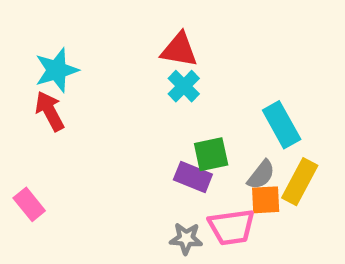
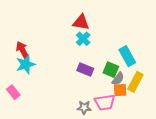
cyan star: (57, 70) -> (26, 64), moved
green square: (211, 154) -> (111, 70), moved, turned 35
purple rectangle: (193, 177) -> (85, 70), moved

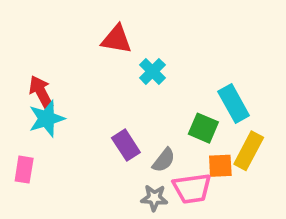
red triangle: (81, 22) -> (117, 39), moved
purple rectangle: (85, 70) -> (126, 145), moved, turned 35
gray semicircle: (118, 79) -> (164, 160), moved
pink rectangle: (13, 92) -> (24, 170), turned 48

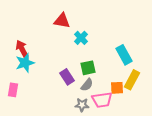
green square: (203, 128) -> (88, 68), moved, turned -35

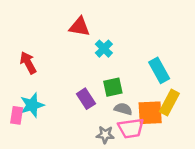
cyan star: (25, 63) -> (32, 105), moved
gray semicircle: (87, 85) -> (123, 109), moved, turned -112
orange square: (117, 88) -> (150, 113), size x1.5

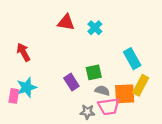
cyan cross: (104, 49) -> (95, 28), moved

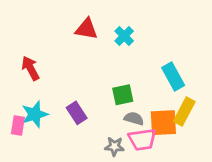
purple rectangle: (71, 82) -> (77, 113), moved

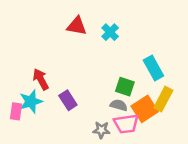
red arrow: (30, 68) -> (41, 79), moved
green square: (123, 95) -> (125, 87), moved, turned 30
orange square: (163, 123) -> (145, 109), turned -30

